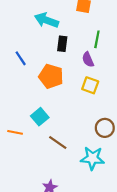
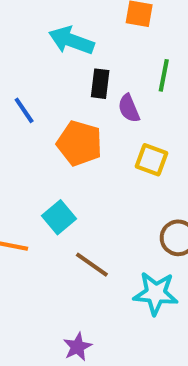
purple semicircle: (88, 59) -> (129, 108), moved

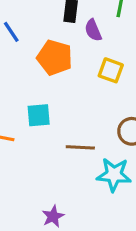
cyan square: (59, 217) -> (39, 115), turned 35
brown line: (92, 265) -> (80, 147), moved, turned -32

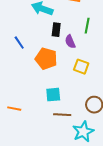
cyan square: (39, 115) -> (53, 95), moved
cyan star: (114, 175) -> (83, 132), turned -30

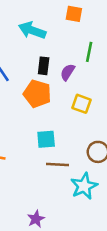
black rectangle: (56, 30) -> (44, 66), moved
purple semicircle: (70, 42) -> (68, 72), turned 56

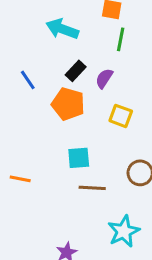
green line: (89, 52) -> (121, 39), moved
black rectangle: (44, 66) -> (76, 71), turned 36
cyan star: (84, 186) -> (124, 231), moved

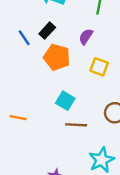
black rectangle: (76, 71) -> (47, 31), moved
cyan square: (79, 158) -> (65, 101), turned 36

